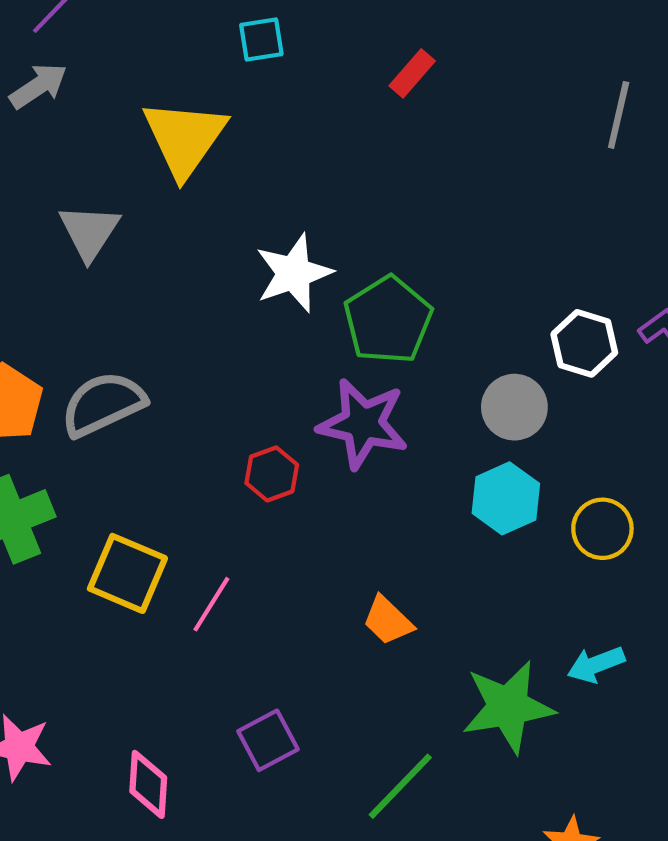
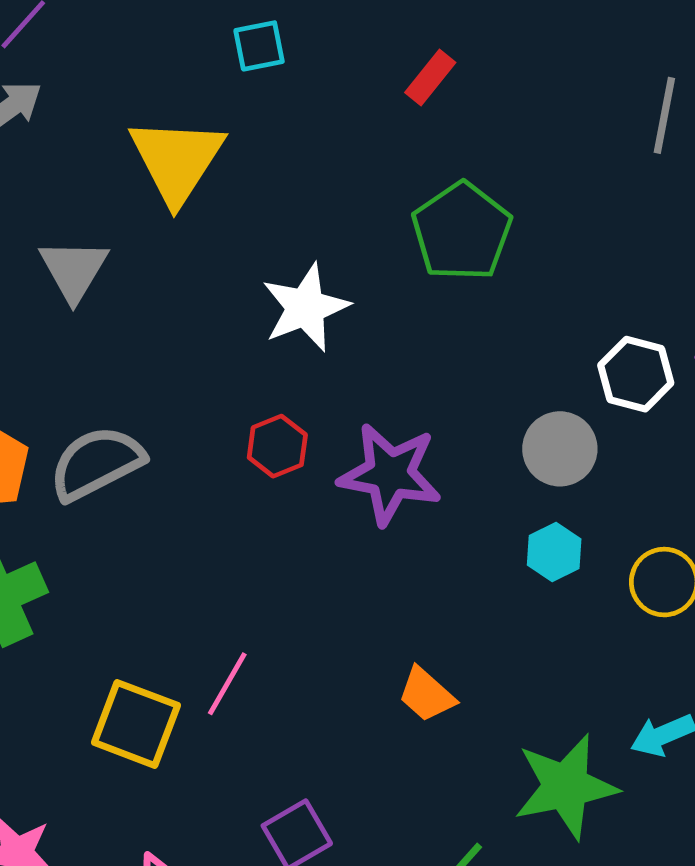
green pentagon: (388, 320) -> (462, 231), moved
red hexagon: (272, 474) -> (277, 446), moved
cyan hexagon: (506, 498) -> (554, 552), size x0.7
yellow square: (127, 573) -> (136, 724), moved

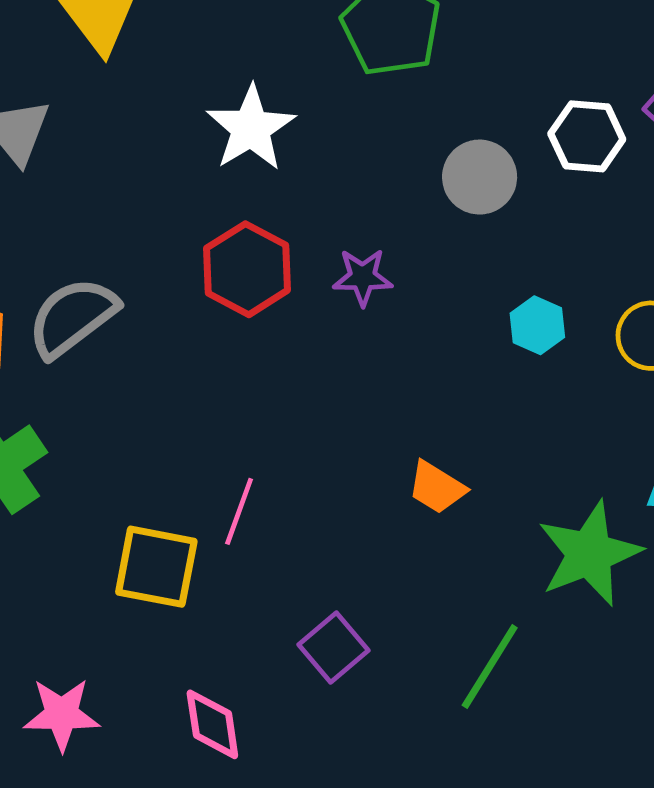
red hexagon: (277, 446) -> (247, 269), size x1.5
gray circle: (560, 449) -> (480, 177), moved
purple star: (390, 474) -> (363, 277), size x0.6

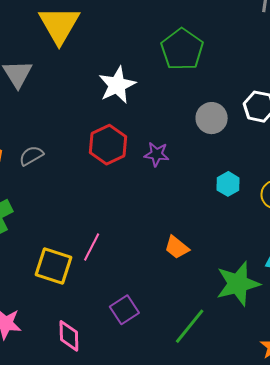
gray semicircle: (72, 317) -> (31, 156), size x0.6

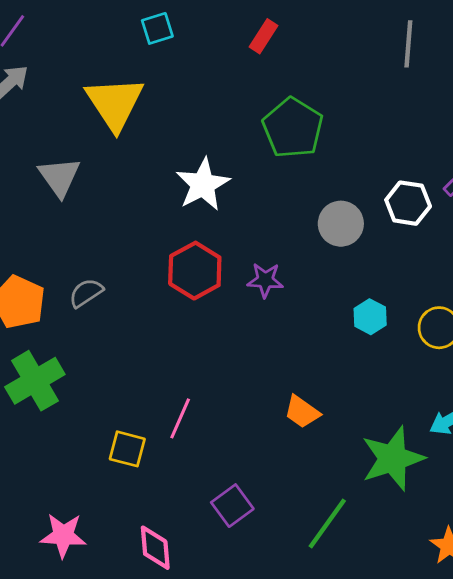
yellow square: (54, 266) -> (127, 449), size x0.7

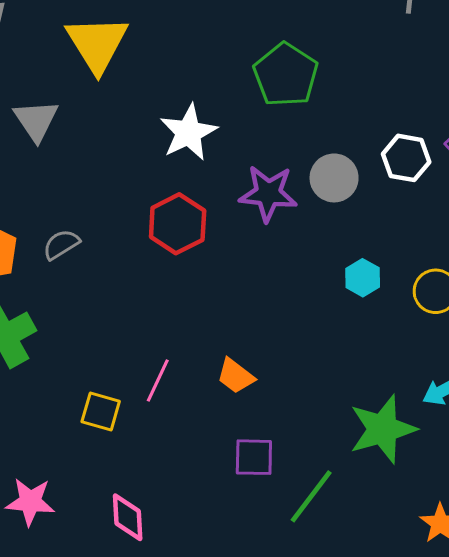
purple star: (265, 280) -> (268, 193), moved, size x1.5
orange trapezoid: (302, 412) -> (236, 376), moved
purple square: (232, 506) -> (254, 457), moved, turned 36

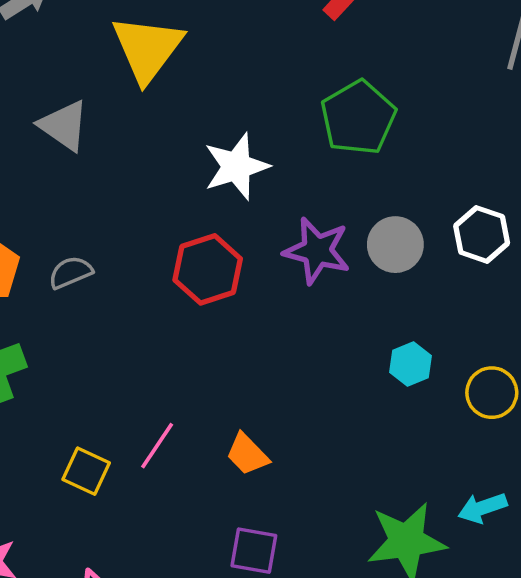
gray triangle: (36, 120) -> (64, 126), turned -30

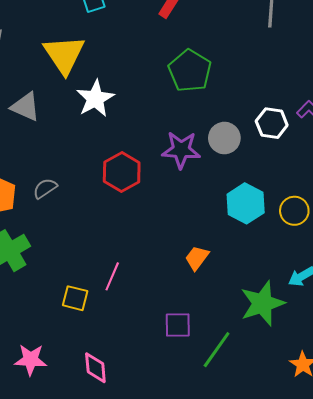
white star: (236, 166) -> (95, 99), moved
cyan hexagon: (410, 364) -> (246, 203), size x1.6
orange trapezoid: (247, 454) -> (197, 258), moved, turned 92

